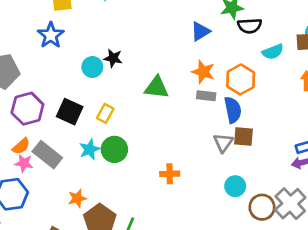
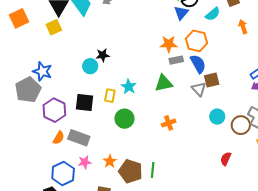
blue triangle: (200, 31) -> (181, 13), moved
blue star: (51, 35) -> (42, 71), moved
green triangle: (156, 87) -> (164, 83), moved
cyan star: (90, 149) -> (129, 87), moved
pink star: (24, 163) -> (85, 162), moved

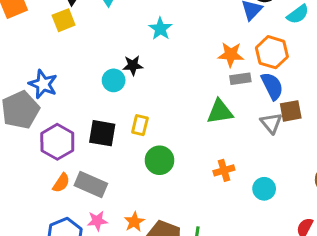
cyan star: (129, 87) -> (160, 29), moved
cyan circle: (217, 117) -> (264, 189), moved

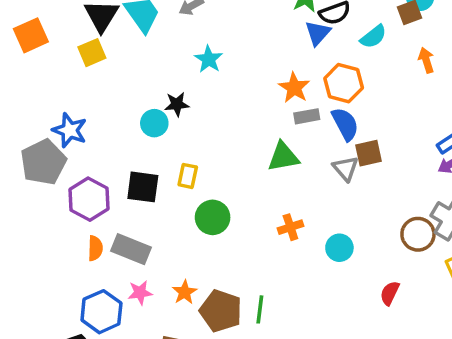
orange star: (231, 55) -> (294, 88), turned 30
orange semicircle: (61, 183) -> (95, 248), turned -30

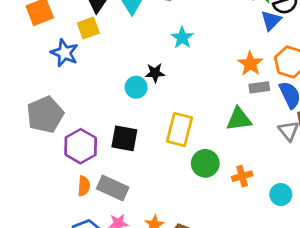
blue star: (70, 130) -> (65, 53), moved
yellow rectangle: (188, 176) -> (180, 130), moved, size x1.6
green circle: (213, 217) -> (205, 163), moved

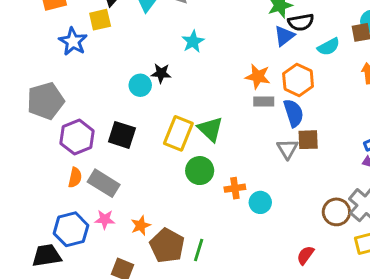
orange star: (250, 64) -> (258, 77), turned -30
green triangle: (239, 119) -> (210, 129), moved, turned 44
cyan circle: (281, 195) -> (260, 202), moved

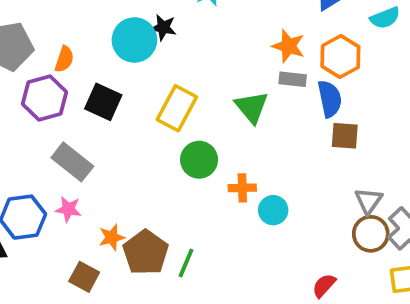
cyan circle: (140, 85) -> (134, 40), size x1.5
green triangle: (210, 129) -> (252, 107), moved
gray triangle: (287, 149) -> (368, 201), moved
orange semicircle: (75, 177) -> (64, 59), moved
orange star: (141, 225) -> (112, 237), moved

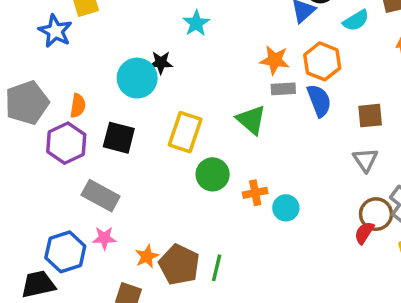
brown square: (345, 136) -> (370, 116), moved
gray triangle: (368, 201) -> (365, 160), moved
red semicircle: (324, 285) -> (364, 233), moved

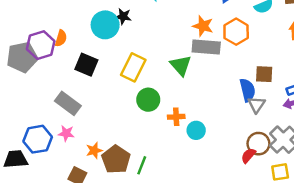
gray rectangle: (283, 89) -> (206, 47), size x1.6
blue semicircle: (319, 101) -> (248, 90), moved
gray pentagon: (27, 103) -> (22, 57), moved
purple hexagon: (66, 143) -> (41, 45), moved

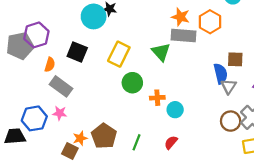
orange semicircle: (61, 38) -> (50, 65), moved
orange star: (94, 150) -> (80, 138), moved
red semicircle: (248, 156) -> (171, 142), moved
green line: (142, 165) -> (137, 142), moved

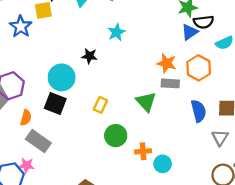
cyan circle: (94, 16) -> (62, 77), moved
gray rectangle: (184, 36) -> (170, 83), size x0.7
yellow rectangle: (119, 54) -> (100, 105), size x0.6
blue semicircle: (221, 74) -> (199, 111), moved
pink star: (60, 113) -> (27, 165), moved

